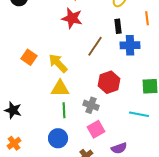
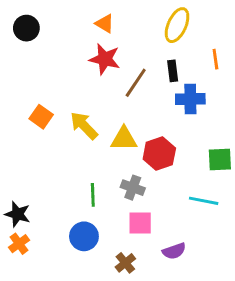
brown line: (95, 46) -> (136, 83), moved
yellow triangle: (60, 88) -> (124, 139), moved
black star: (13, 110) -> (18, 214), moved
pink square: (96, 129) -> (140, 223), turned 30

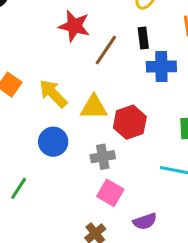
gray cross: (133, 188) -> (103, 157), turned -30
green line: (93, 195) -> (19, 188), moved, turned 35
pink square: (140, 223) -> (110, 193), turned 30
blue circle: (84, 236) -> (53, 142), moved

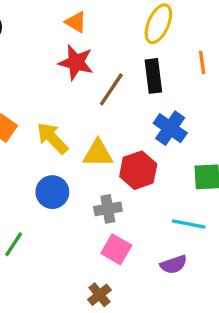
black rectangle: (143, 38) -> (153, 76), size x1.4
blue cross: (161, 67) -> (170, 128), moved, turned 36
purple semicircle: (145, 221) -> (174, 264), moved

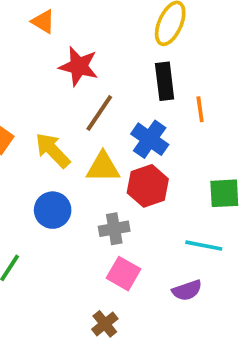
orange triangle: (76, 22) -> (43, 22), moved
orange line: (202, 62) -> (200, 109), moved
brown line: (111, 89) -> (99, 113), moved
blue cross: (170, 128) -> (150, 139), moved

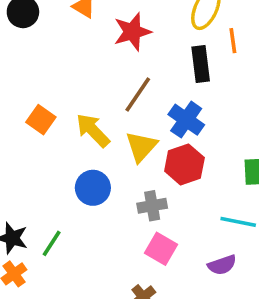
red star: (79, 66) -> (132, 32), moved, turned -30
orange line: (200, 109) -> (233, 41), moved
yellow triangle: (103, 167) -> (141, 147), turned -48

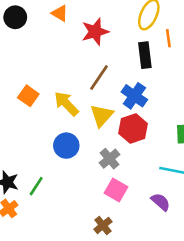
gray cross: (152, 206) -> (110, 159), turned -30
purple semicircle: (222, 265) -> (161, 202), turned -120

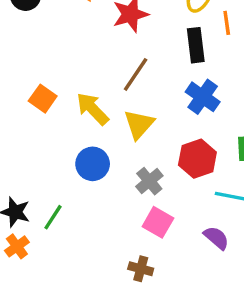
blue cross: (134, 96) -> (203, 97), moved
red hexagon: (133, 129) -> (197, 159), moved
brown cross: (103, 225) -> (141, 269), turned -36

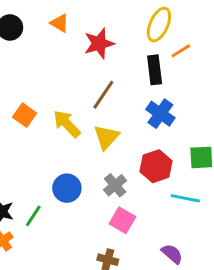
orange line: (227, 23) -> (181, 51), turned 66
blue circle: (93, 164) -> (67, 188), moved
purple semicircle: (216, 238) -> (172, 254), moved

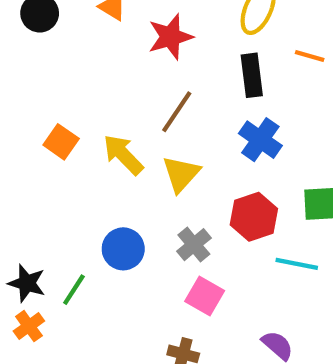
orange line: (181, 51) -> (310, 56), moved, turned 48

